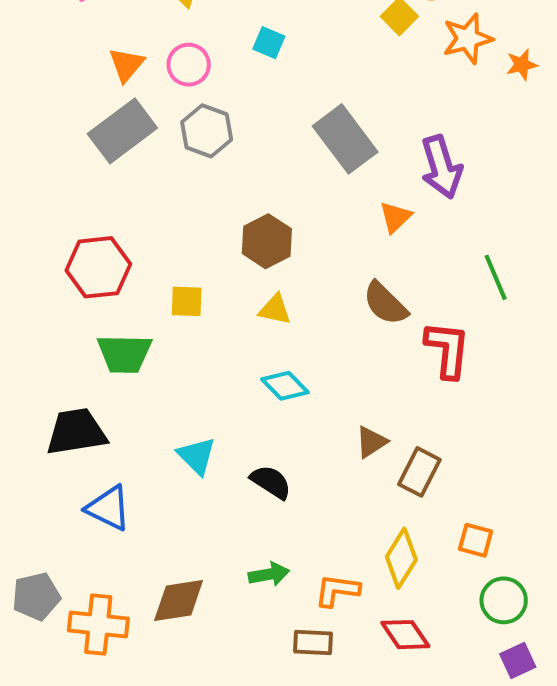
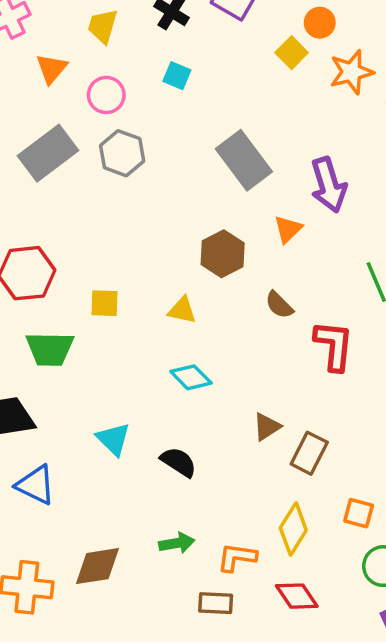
orange triangle: (126, 65) -> (52, 69), moved
brown hexagon: (267, 241) -> (223, 254), moved
brown semicircle: (385, 303) -> (279, 305), size x0.7

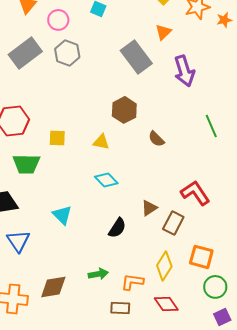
orange triangle: (288, 229) -> (163, 32), moved
red L-shape: (334, 346) -> (195, 193), moved, turned -40
black semicircle: (179, 462) -> (117, 228), moved, turned 90
blue triangle: (36, 485) -> (18, 241), turned 30
orange square: (359, 513) -> (201, 257), size x1.4

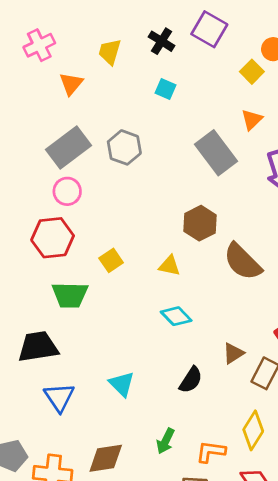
pink circle: (58, 20) -> (67, 191), moved
yellow square: (57, 138) -> (111, 260), turned -36
brown semicircle: (156, 139) -> (243, 262), size x1.8
cyan triangle: (62, 215) -> (122, 384), moved
green arrow: (98, 274) -> (166, 441), turned 126

